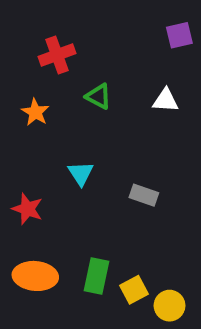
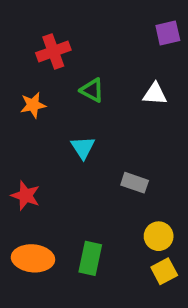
orange star: (35, 112) -> (33, 105), turned 30
cyan triangle: (81, 173) -> (83, 148), moved
yellow square: (134, 290) -> (164, 271), moved
yellow circle: (170, 306) -> (159, 236), moved

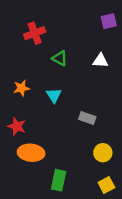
orange star: (33, 105) -> (21, 88), moved
orange ellipse: (33, 258) -> (31, 153), moved
green rectangle: (90, 258) -> (59, 180), moved
yellow square: (164, 271) -> (106, 185), moved

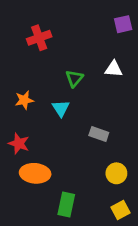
green triangle: (60, 58) -> (74, 78), moved, turned 42

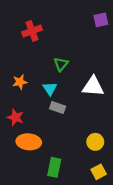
white triangle: (114, 69) -> (93, 86), moved, size x1.5
gray rectangle: (99, 134) -> (58, 107), moved

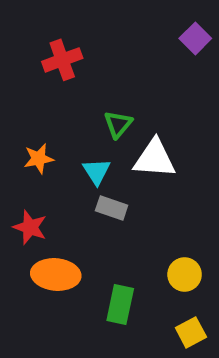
purple square: (101, 20) -> (195, 38), turned -32
white triangle: (93, 86) -> (154, 159), moved
green rectangle: (54, 167) -> (120, 305), moved

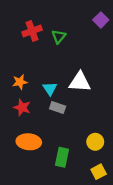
green triangle: (118, 124) -> (59, 37), moved
red star: (30, 227) -> (22, 107), moved

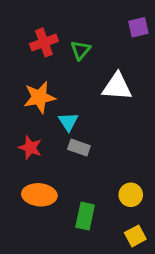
purple square: (101, 20) -> (138, 27), turned 32
orange star: (20, 82) -> (39, 97), moved, size x1.5
white triangle: (80, 82) -> (117, 87), moved

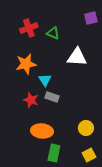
green triangle: (81, 50) -> (53, 33), turned -48
red star: (30, 148) -> (31, 100), moved
orange ellipse: (39, 195) -> (42, 131), moved
green rectangle: (85, 216) -> (54, 153), moved

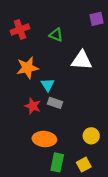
red cross: (29, 28) -> (20, 29), moved
yellow square: (89, 155) -> (84, 165), moved

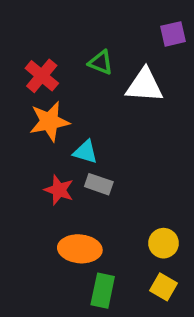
red cross: (20, 29) -> (42, 76), moved, turned -30
white triangle: (82, 60) -> (144, 85), moved
cyan triangle: (48, 85) -> (86, 152), turned -40
yellow square: (84, 165) -> (164, 287), moved, turned -32

